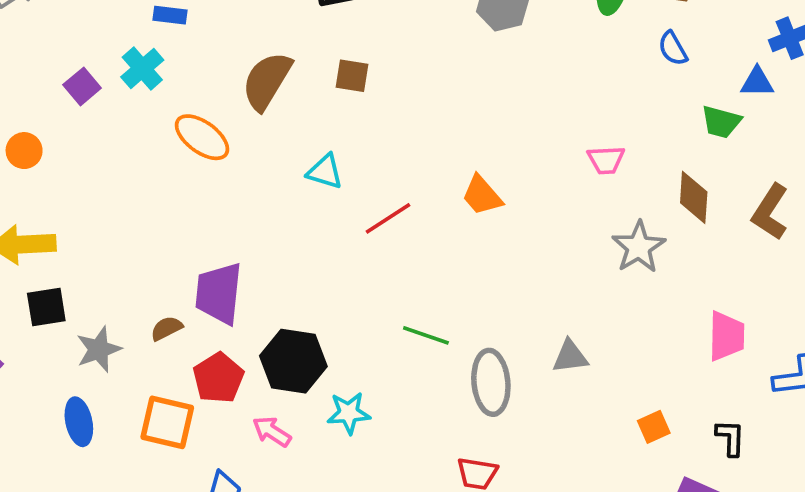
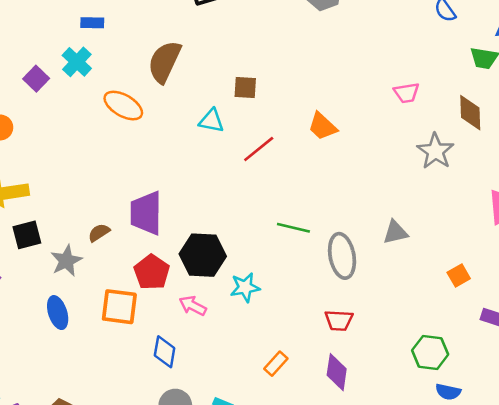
brown square: (352, 76) -> (245, 88), moved
brown semicircle: (167, 328) -> (99, 233), moved

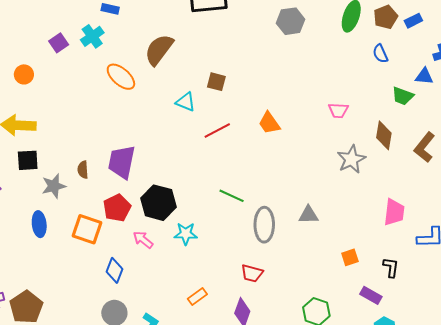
brown semicircle: (99, 233) -> (83, 170), turned -72

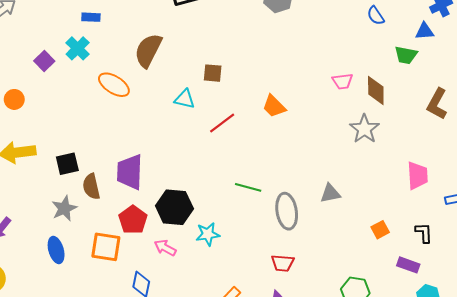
brown diamond: (384, 135) -> (376, 90), moved
black square: (28, 160) -> (67, 164), moved
brown semicircle: (83, 170) -> (91, 187), size x1.4

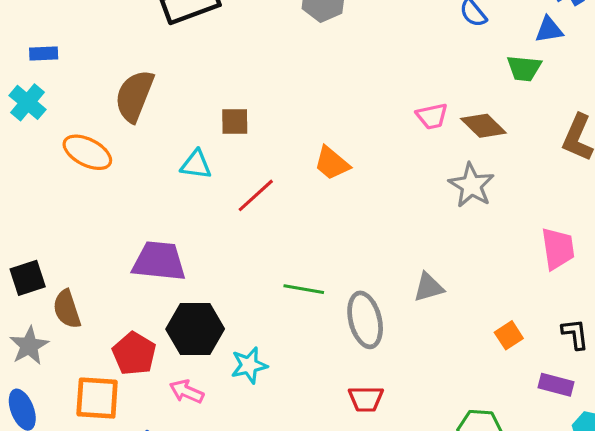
brown diamond: (376, 90) -> (483, 126), turned -40
purple trapezoid: (130, 172) -> (159, 261), moved, turned 99

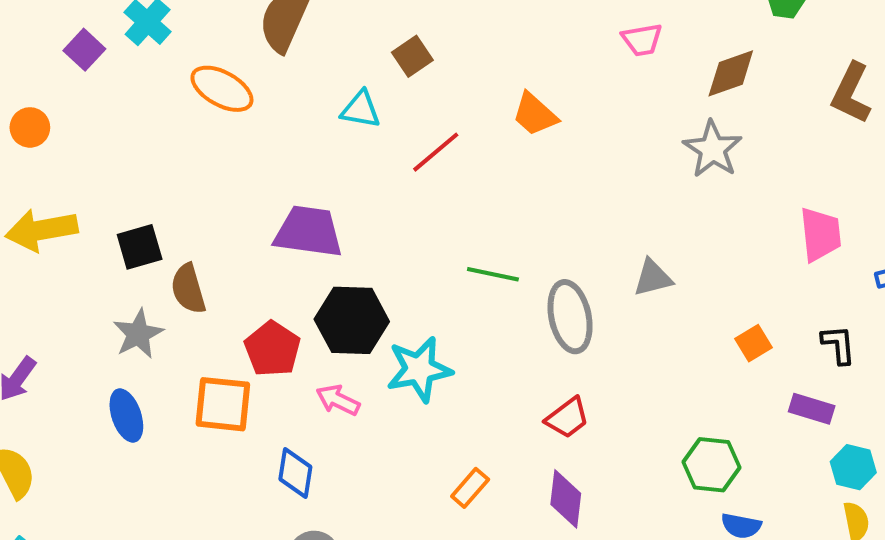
pink trapezoid: (432, 116) -> (642, 40), moved
brown square: (235, 121) -> (412, 56), turned -36
brown diamond: (483, 126) -> (731, 73), turned -66
cyan star: (249, 365) -> (419, 369), size x1.4
red trapezoid: (366, 399) -> (567, 418), turned -39

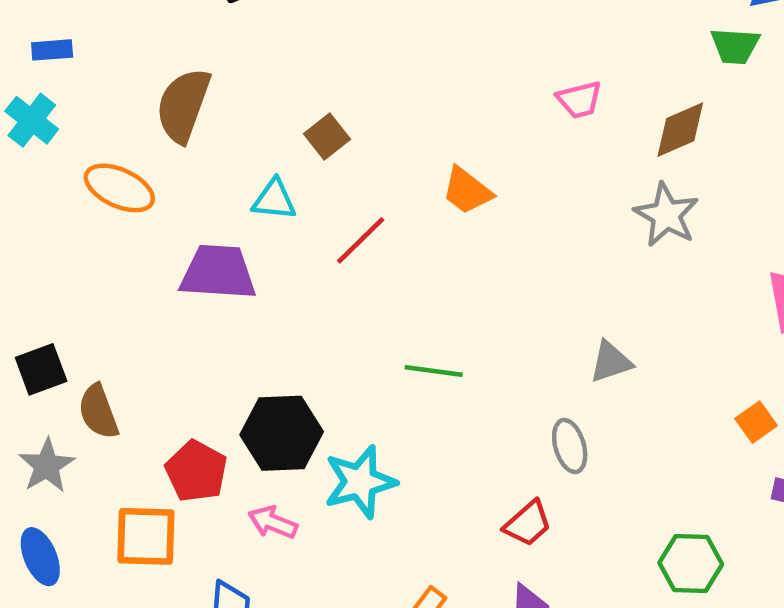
purple trapezoid: (309, 232) -> (218, 272), moved
gray ellipse: (570, 317) -> (570, 446), moved, size x0.7
orange square: (753, 343) -> (756, 422), moved

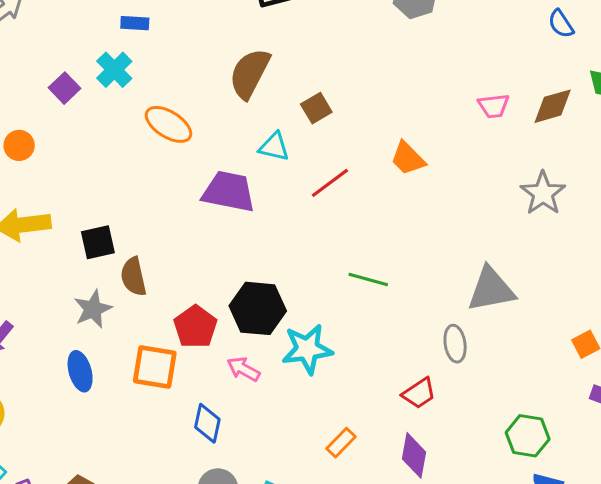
brown semicircle: (183, 105) -> (250, 74), moved
brown diamond: (680, 130) -> (553, 106), moved
gray triangle: (611, 362) -> (491, 289), size x1.6

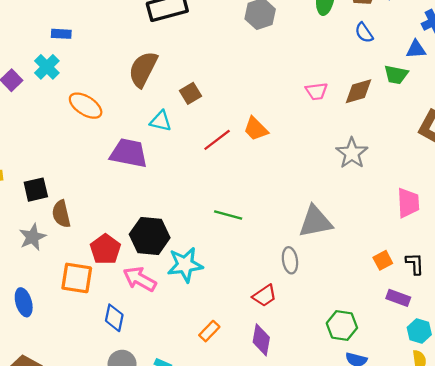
red line: (330, 183) -> (217, 140), moved
pink arrow: (243, 369) -> (140, 279), size x1.4
blue ellipse: (80, 371) -> (24, 302), moved

